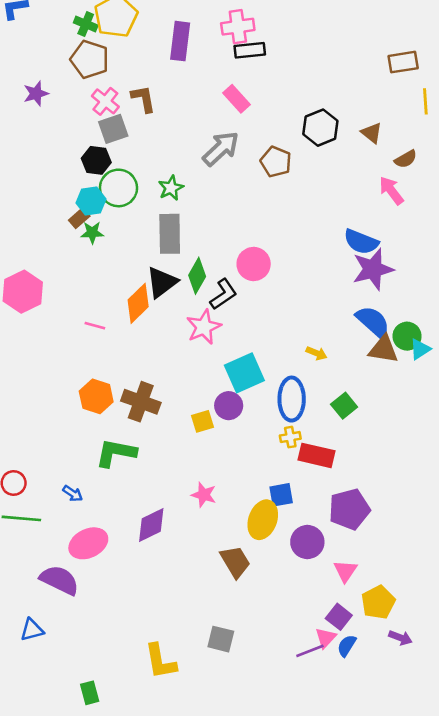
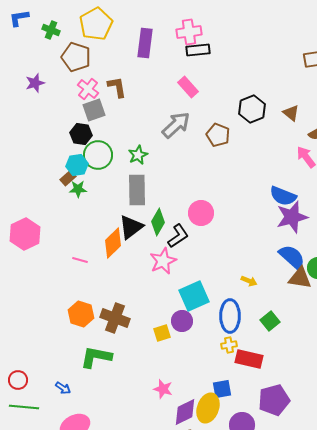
green cross: (86, 24) -> (51, 30), moved
purple diamond: (151, 525) -> (185, 412), moved

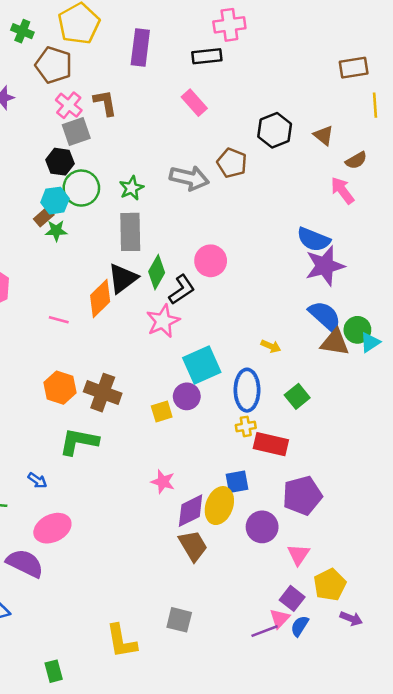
pink cross: (189, 32) -> (229, 25), moved
gray arrow: (176, 125) -> (189, 178), moved, turned 56

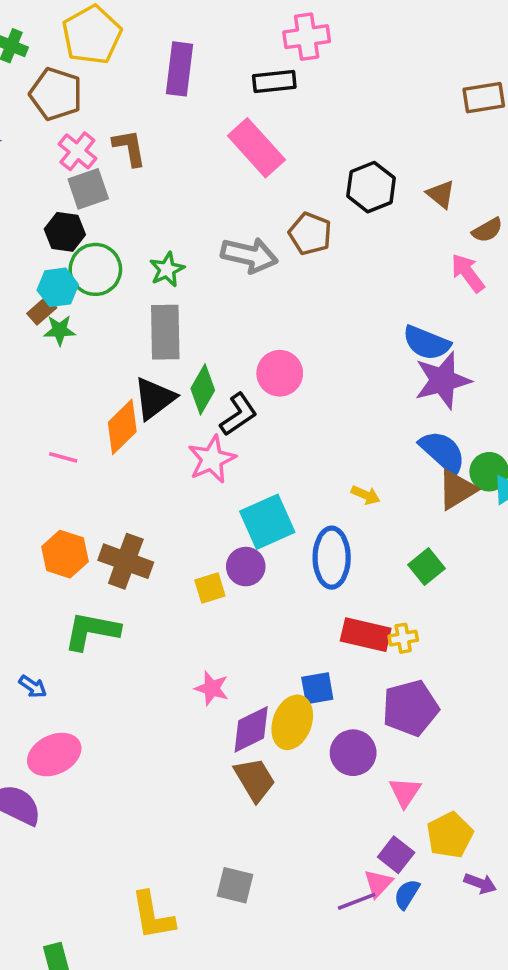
pink rectangle: (194, 103) -> (256, 148), size x1.5
brown triangle: (335, 342) -> (457, 490), turned -40
green square: (297, 396) -> (427, 567), moved
yellow cross: (246, 426) -> (403, 638), moved

